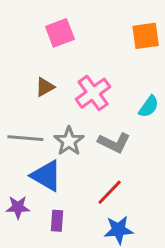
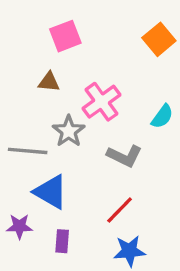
orange square: (146, 36) -> (159, 39), turned -32
brown triangle: (45, 87) -> (49, 82), moved, turned 35
gray star: (69, 141) -> (69, 131), moved

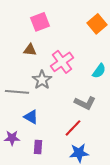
gray L-shape: (124, 156) -> (85, 103), moved
blue triangle: (51, 192) -> (31, 117), size x0.7

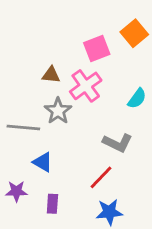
pink square: (40, 22) -> (97, 49), moved
brown triangle: (30, 50) -> (51, 75), moved

